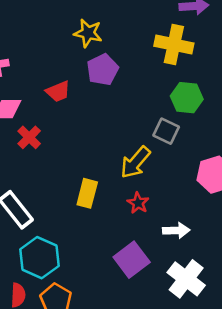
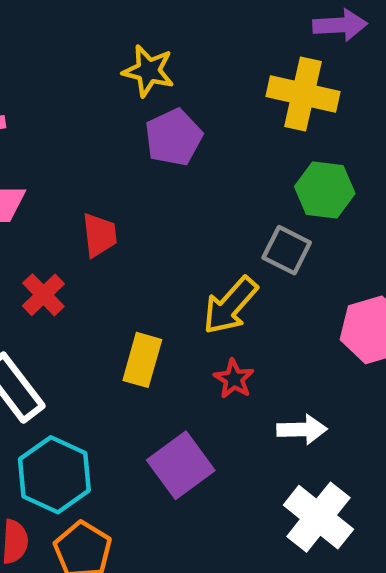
red trapezoid: (58, 91) -> (99, 235), moved, turned -75
red cross: (29, 137) -> (43, 295), moved
purple square: (132, 260) -> (181, 465), moved

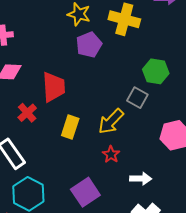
yellow cross: (303, 94) -> (124, 19), moved
red trapezoid: (99, 235) -> (54, 87), size x1.5
yellow rectangle: (142, 360) -> (70, 127), moved

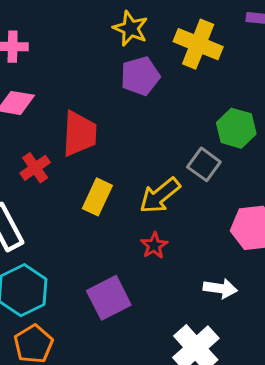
white arrow: (141, 179) -> (220, 288), moved

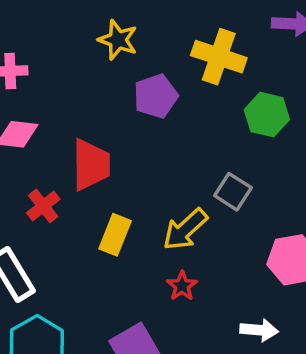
yellow star: (131, 28) -> (118, 40), moved
green hexagon: (236, 128) -> (267, 115), moved

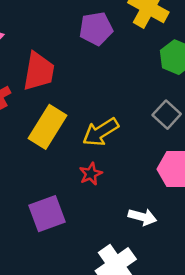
gray square: (233, 192) -> (167, 115), moved
yellow rectangle: (115, 235) -> (47, 127), size x1.4

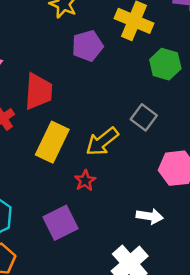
gray square: (167, 115) -> (144, 117), moved
red star: (91, 174) -> (85, 181), moved

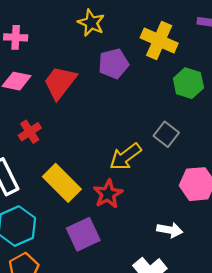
red trapezoid: (38, 91) -> (60, 83), moved, turned -147
yellow rectangle: (52, 142) -> (62, 183), moved, turned -72
red star: (85, 181) -> (108, 194), size x1.4

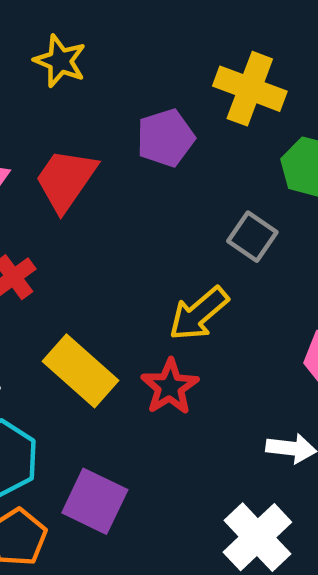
yellow star: (91, 23) -> (60, 61), moved
gray square: (166, 134) -> (252, 237), moved
purple square: (83, 234) -> (95, 501), moved, turned -36

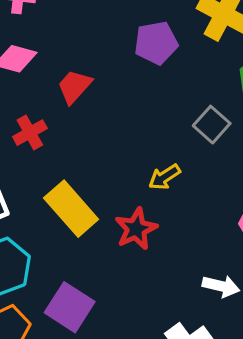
red trapezoid: (66, 180) -> (74, 87), moved, size x0.7
yellow arrow: (199, 314) -> (164, 177), size x0.7

